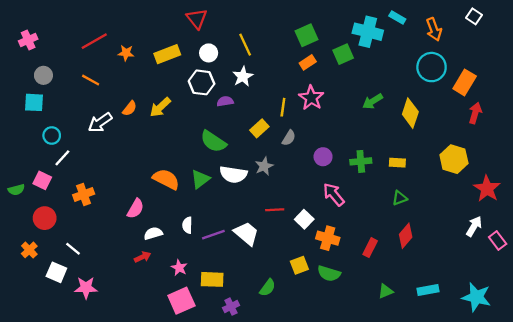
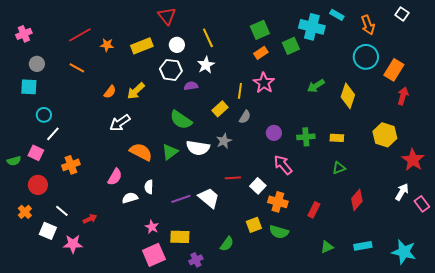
white arrow: (100, 123) -> (120, 123), moved
white semicircle: (187, 225) -> (149, 187), moved
red diamond: (406, 236) -> (357, 200), moved
red arrow: (143, 257) -> (90, 219), moved

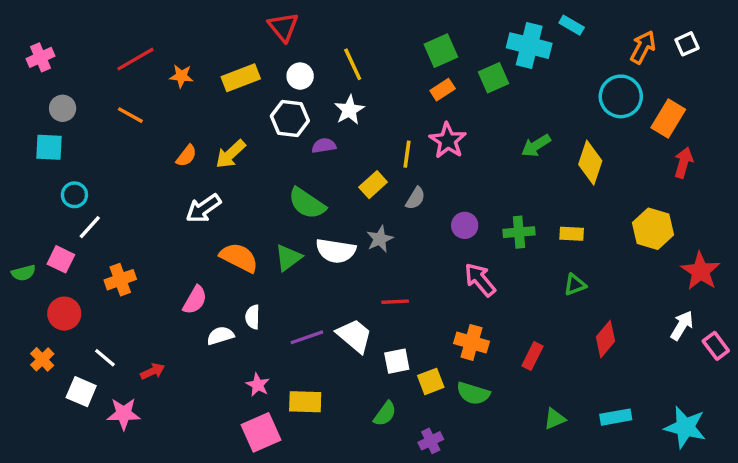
white square: (402, 14) -> (687, 44), moved, turned 32
orange arrow: (368, 25) -> (643, 47), moved, turned -132
white square: (258, 186) -> (397, 361), moved, turned 35
purple cross: (196, 260) -> (431, 441), moved

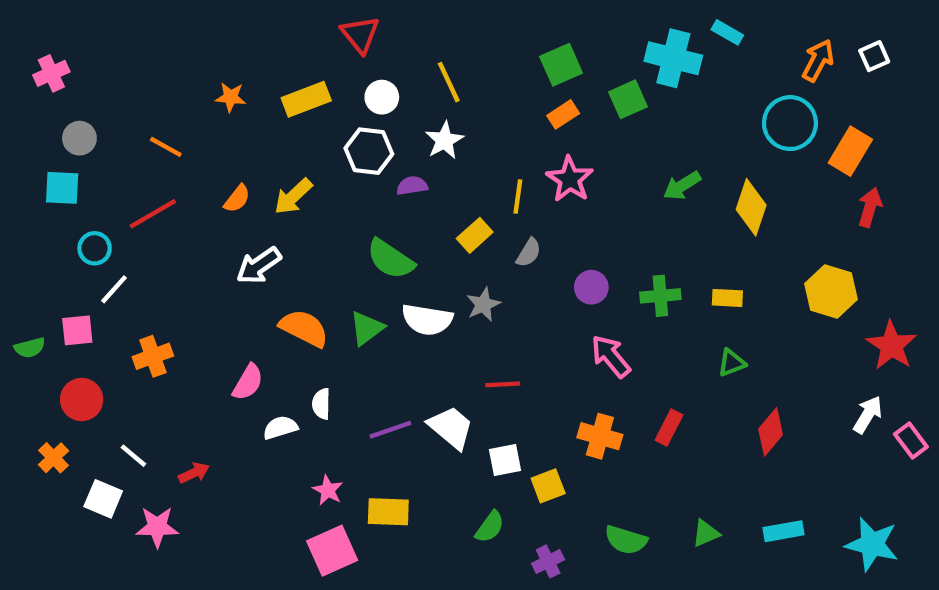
red line: (136, 59) -> (153, 214), moved
pink square: (61, 259) -> (77, 330), turned -32
red rectangle: (533, 356) -> (669, 428), moved
green semicircle: (473, 393) -> (626, 540), moved

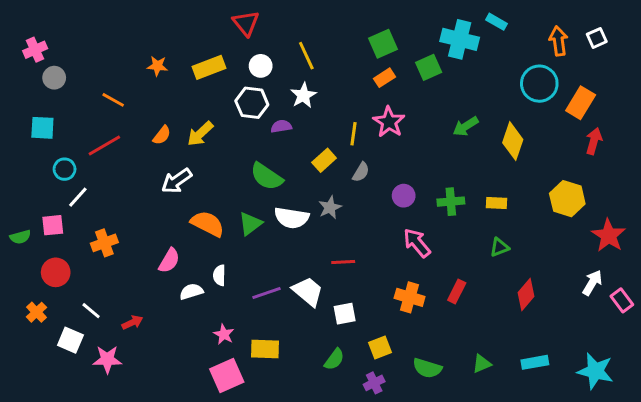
orange arrow: (818, 60) -> (558, 41), turned -36
gray circle: (79, 138) -> (54, 78), moved
yellow square: (548, 486) -> (380, 348), moved

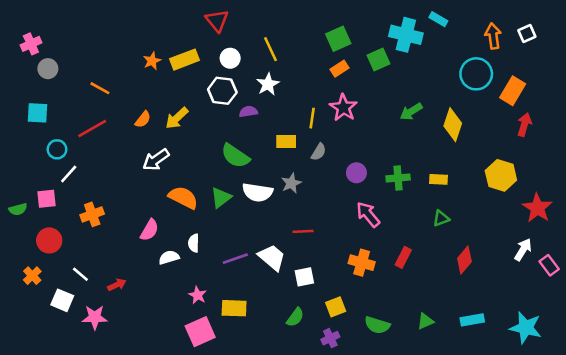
orange star: (157, 66) -> (152, 61), moved, turned -30
yellow rectangle: (324, 160) -> (286, 142), turned 42

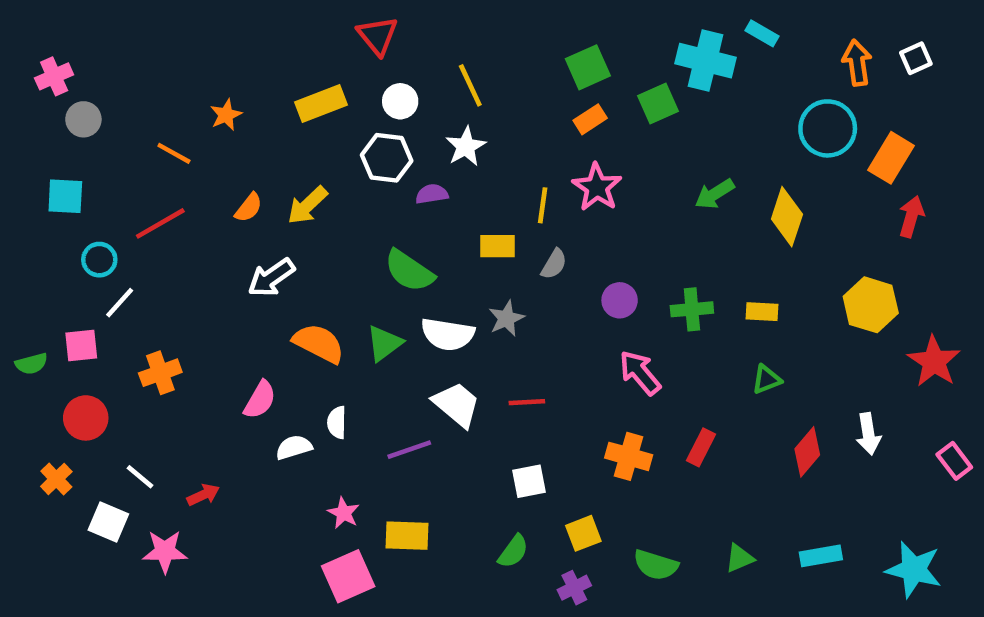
orange star: (152, 61) -> (226, 115), moved
white arrow: (523, 250) -> (868, 434), moved, turned 140
white trapezoid: (272, 257) -> (457, 404), moved

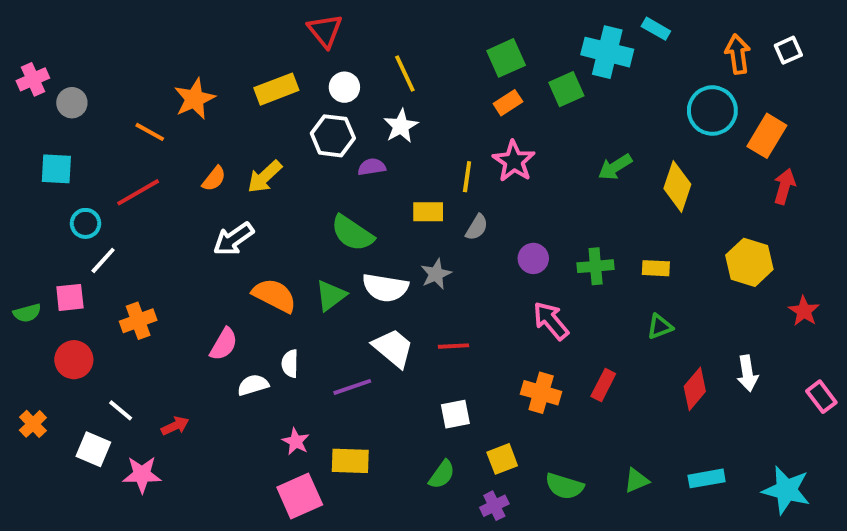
pink cross: (54, 76) -> (33, 79), moved
orange star: (226, 115) -> (195, 99), size x1.5
red star: (934, 361) -> (804, 311), size x0.7
orange cross: (56, 479) -> (33, 424), moved

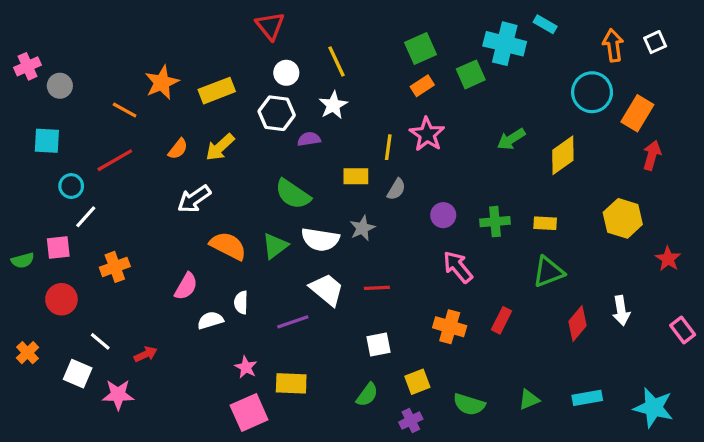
yellow rectangle: (276, 89) -> (217, 91), moved
yellow diamond: (677, 186) -> (563, 155), turned 36
green triangle: (660, 327) -> (548, 272), size x1.5

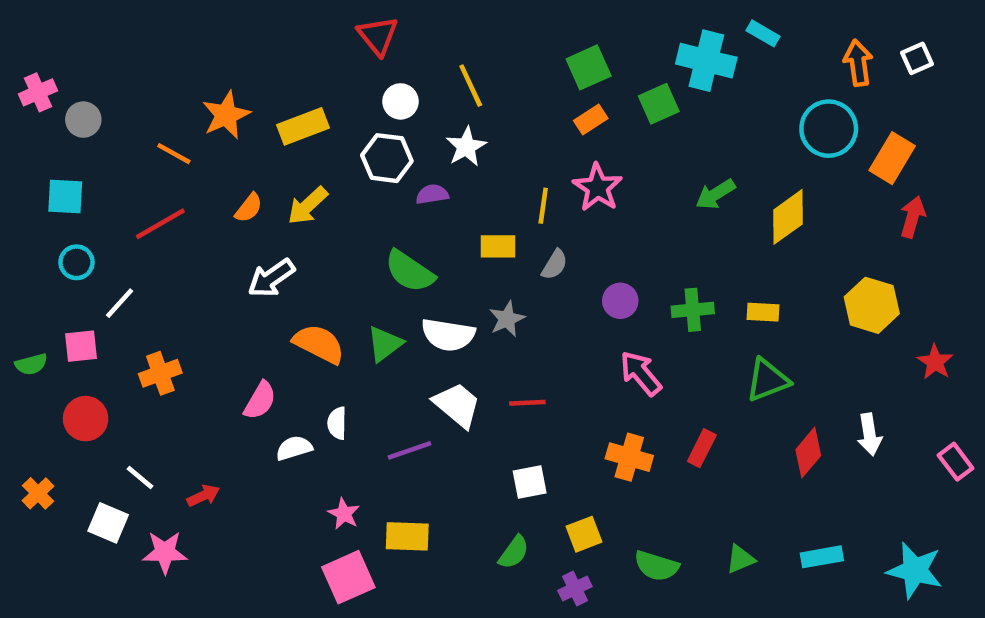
cyan circle: (71, 186) -> (77, 262), moved

